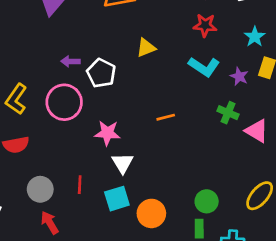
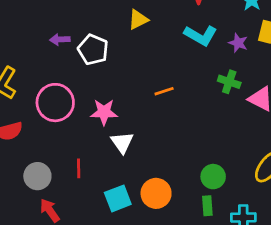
pink circle: (64, 102) -> (55, 103), moved
cyan square: (117, 199) -> (118, 198), moved

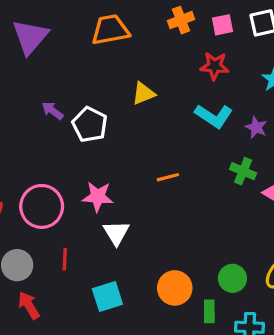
purple arrow: (60, 39) -> (53, 111), turned 36
pink circle: (55, 103) -> (42, 206), moved
green circle: (213, 177) -> (232, 278), moved
orange circle: (156, 193) -> (175, 288), moved

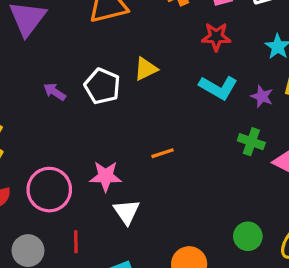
white pentagon: (90, 125) -> (102, 86), moved
orange line: (168, 177) -> (162, 153), moved
green circle: (232, 278) -> (248, 236), moved

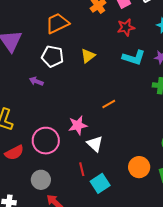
white pentagon: (102, 86) -> (53, 56), moved
red line: (76, 242) -> (82, 169), moved

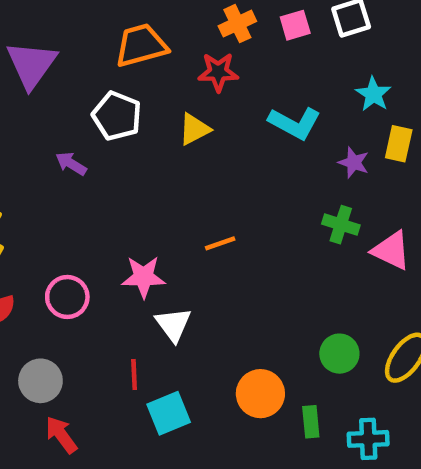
red star: (126, 27) -> (218, 72), moved
cyan L-shape: (134, 58) -> (295, 123), moved
pink circle: (46, 141) -> (67, 297), size x0.7

